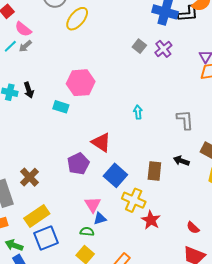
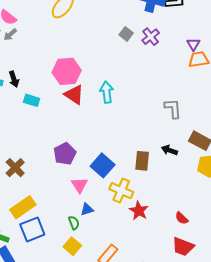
cyan rectangle: (61, 107) -> (32, 100), moved
cyan arrow: (138, 112) -> (107, 92), moved, size x1.5
red triangle: (101, 142) -> (74, 95), moved
pink triangle: (93, 205) -> (79, 185), moved
green semicircle: (87, 232) -> (74, 223), turned 64

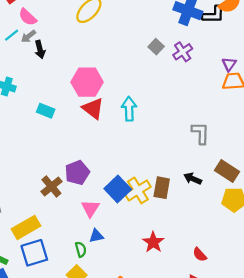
black arrow: (14, 79) -> (40, 49), moved
brown cross: (15, 168) -> (51, 187), moved
yellow cross: (121, 191) -> (138, 190), moved, turned 30

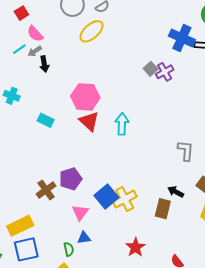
purple cross: (183, 52) -> (165, 72), moved
brown rectangle: (162, 188) -> (163, 209), moved

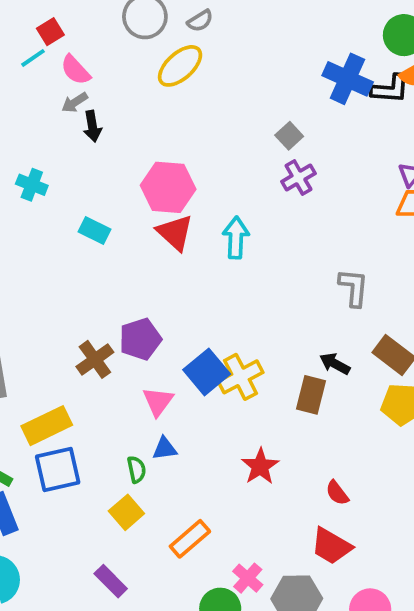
cyan line: (19, 49) -> (33, 58), moved
purple cross: (165, 72) -> (298, 178), moved

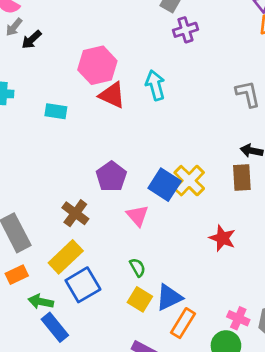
black arrow: (92, 126) -> (32, 40), turned 75
purple cross: (298, 178) -> (185, 30), turned 30
brown cross: (95, 359) -> (75, 213), moved
blue triangle: (165, 449) -> (169, 297), moved, size x1.5
orange rectangle: (190, 539) -> (183, 323), moved

